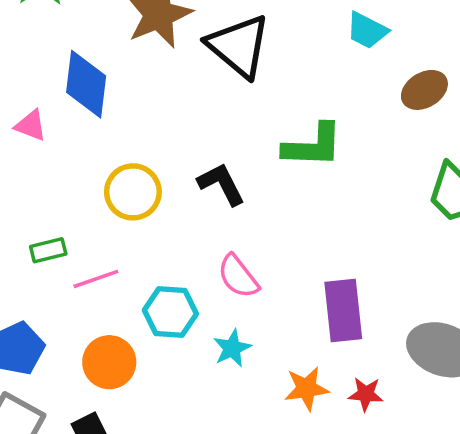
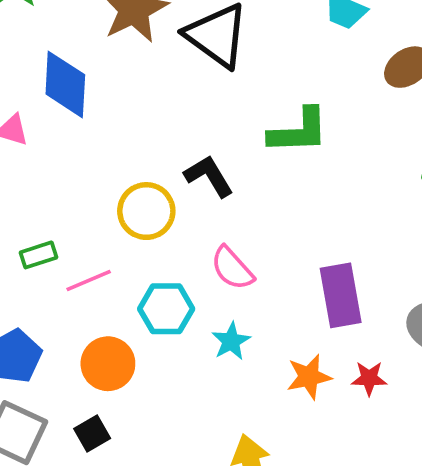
yellow circle: (133, 192) -> (146, 211), moved

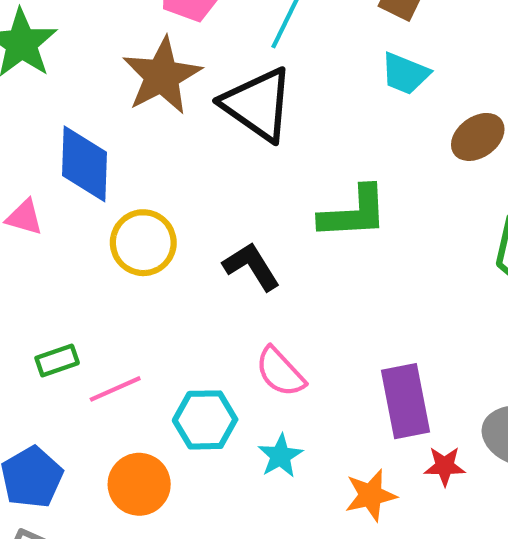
yellow circle: (146, 211) -> (143, 243), moved
red star: (369, 378) -> (445, 466), moved

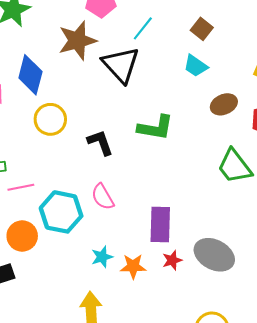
cyan hexagon: (205, 420) -> (61, 212), size x1.4
cyan star: (280, 456) -> (102, 257), moved
red star: (445, 466) -> (172, 260), turned -30

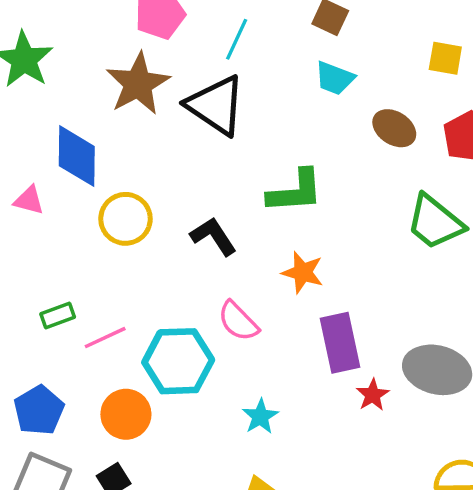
brown ellipse: (224, 104) -> (394, 128), turned 70
orange star: (133, 266) -> (303, 272), moved, turned 30

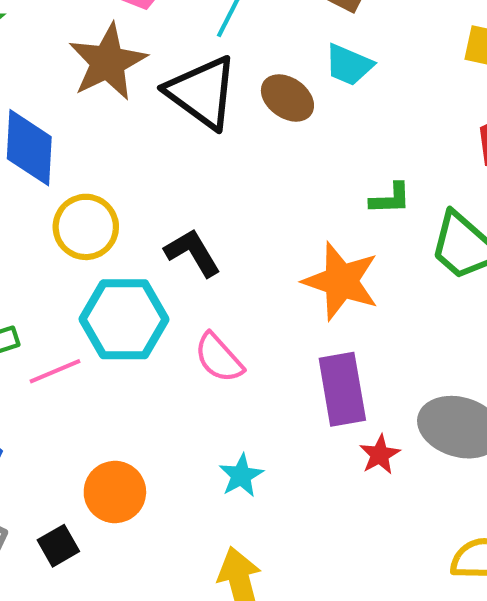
brown ellipse: (394, 128) -> (287, 98), moved
green L-shape: (295, 191) -> (390, 199), moved, size x0.6
orange star: (303, 272) -> (341, 281), moved, size x1.5
cyan hexagon: (178, 361) -> (124, 319), moved
orange circle: (126, 414) -> (115, 492), moved

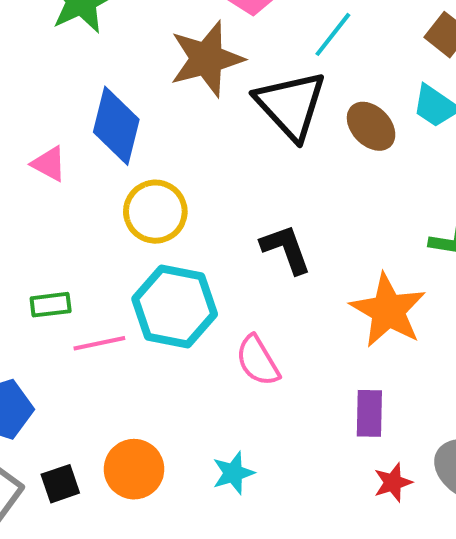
black L-shape: (193, 253) -> (286, 249), moved
purple rectangle: (342, 389) -> (369, 413), size x0.7
cyan star: (241, 476) -> (233, 473), moved
black square: (58, 546) -> (60, 484), moved

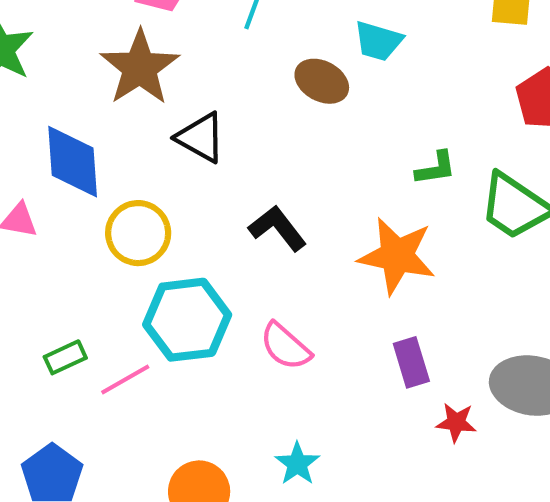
black triangle: (291, 105) -> (201, 138), moved, size x0.7
red star: (393, 483) -> (456, 422), turned -30

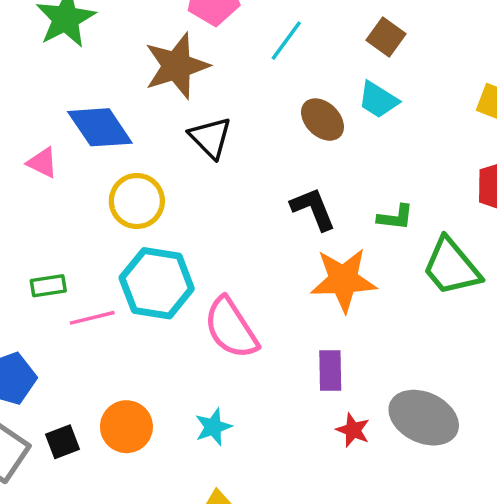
blue diamond: (73, 162) -> (100, 127), turned -46
black L-shape: (278, 228) -> (313, 209), moved
orange star: (397, 256) -> (343, 280), turned -30
pink semicircle: (285, 346) -> (231, 328), size x1.4

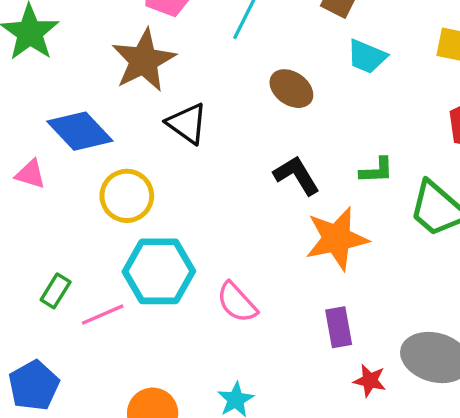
cyan trapezoid: (378, 100) -> (367, 57), moved
green rectangle: (48, 286) -> (56, 291), turned -40
pink semicircle: (231, 328) -> (237, 302), size x0.7

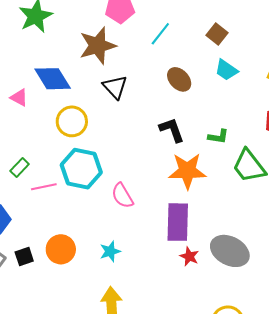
purple rectangle: (339, 327) -> (178, 222), size x1.6

